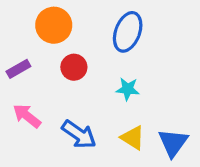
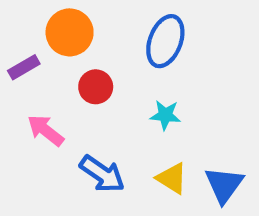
purple rectangle: (18, 69) -> (24, 67), moved
pink arrow: (27, 116) -> (46, 130), moved

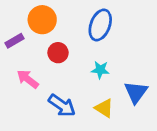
blue triangle: (224, 185) -> (136, 92), moved

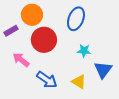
red circle: (58, 53) -> (44, 40), size x1.6
cyan star: (100, 70) -> (84, 51), moved

